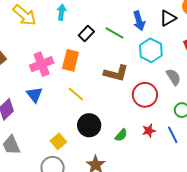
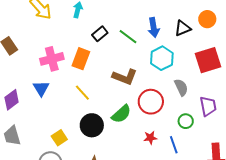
green semicircle: (121, 135) -> (121, 114), moved, size x1.5

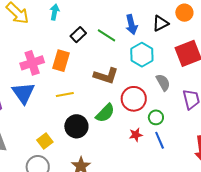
blue triangle: (41, 88) -> (23, 93), size x1.4
yellow line: (82, 93) -> (65, 94), turned -54
green circle: (186, 121) -> (156, 117), moved

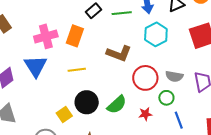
green line: (107, 35) -> (122, 13), turned -42
gray semicircle: (163, 82) -> (174, 76), moved, turned 126
green semicircle: (105, 113) -> (117, 105), moved
blue line: (160, 140) -> (179, 120), moved
yellow square: (45, 141) -> (64, 115), moved

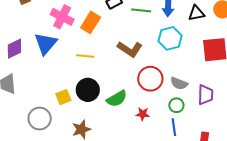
pink cross: (46, 36) -> (62, 17), turned 30
green circle: (166, 98) -> (176, 105), moved

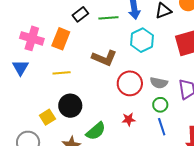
blue triangle: (46, 44) -> (20, 68), size x0.7
green semicircle: (117, 99) -> (96, 131), moved

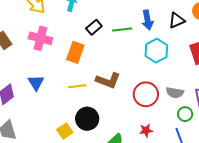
pink cross: (32, 38) -> (40, 38), moved
brown L-shape: (104, 58) -> (108, 80), moved
green circle: (160, 105) -> (185, 114), moved

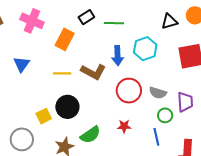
blue arrow: (148, 20) -> (118, 56), moved

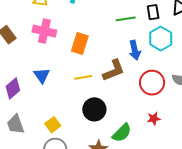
black rectangle: (86, 17) -> (153, 12), moved, turned -56
brown L-shape: (93, 72) -> (114, 70), turned -40
yellow square: (44, 116) -> (53, 125), moved

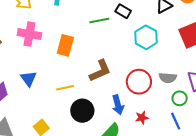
black rectangle: (153, 12) -> (123, 11), moved, turned -49
green line: (126, 19) -> (99, 20), moved
blue arrow: (135, 50) -> (118, 105), moved
yellow line: (83, 77) -> (65, 88), moved

